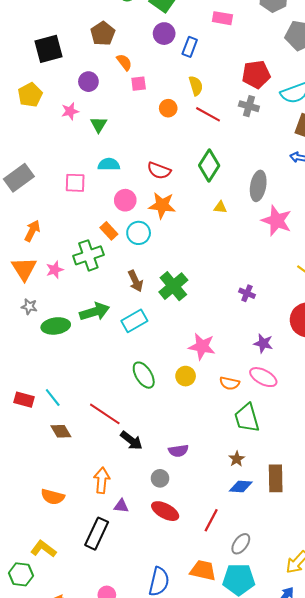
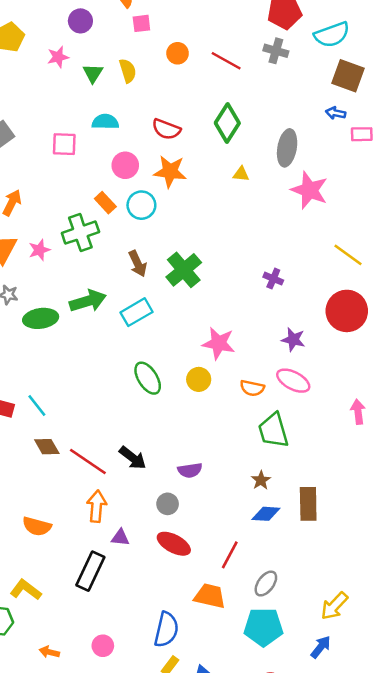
yellow semicircle: (196, 86) -> (128, 71), moved
red line: (105, 414) -> (88, 462), moved
orange trapezoid: (203, 570) -> (210, 596), moved

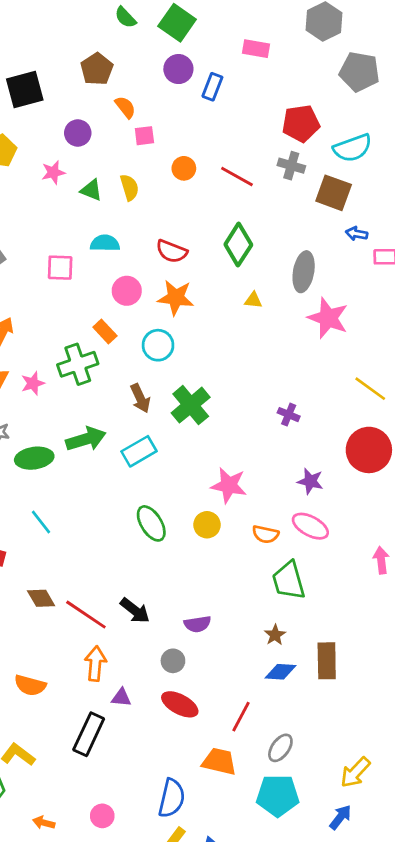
green triangle: (93, 73) -> (91, 190), turned -40
brown square: (348, 76) -> (334, 193), moved
cyan circle: (141, 205) -> (158, 345), moved
cyan line: (37, 406) -> (41, 522), moved

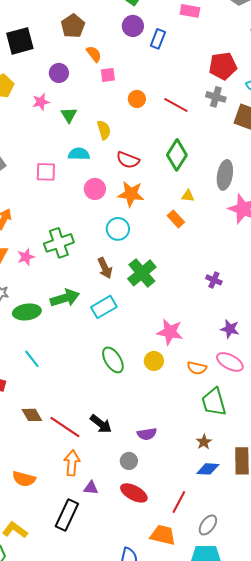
yellow semicircle: (129, 187) -> (104, 130), moved
green triangle: (91, 190) -> (69, 115), turned 36
orange rectangle: (105, 332) -> (176, 219), moved

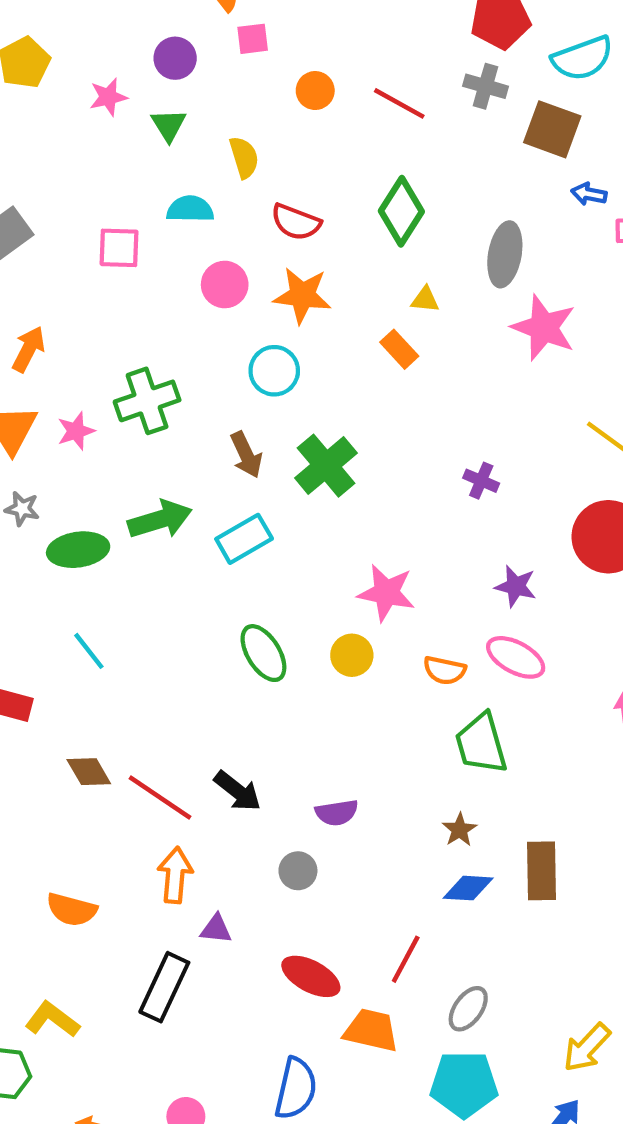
purple circle: (59, 73) -> (175, 58), moved
red ellipse: (134, 493) -> (311, 976), moved

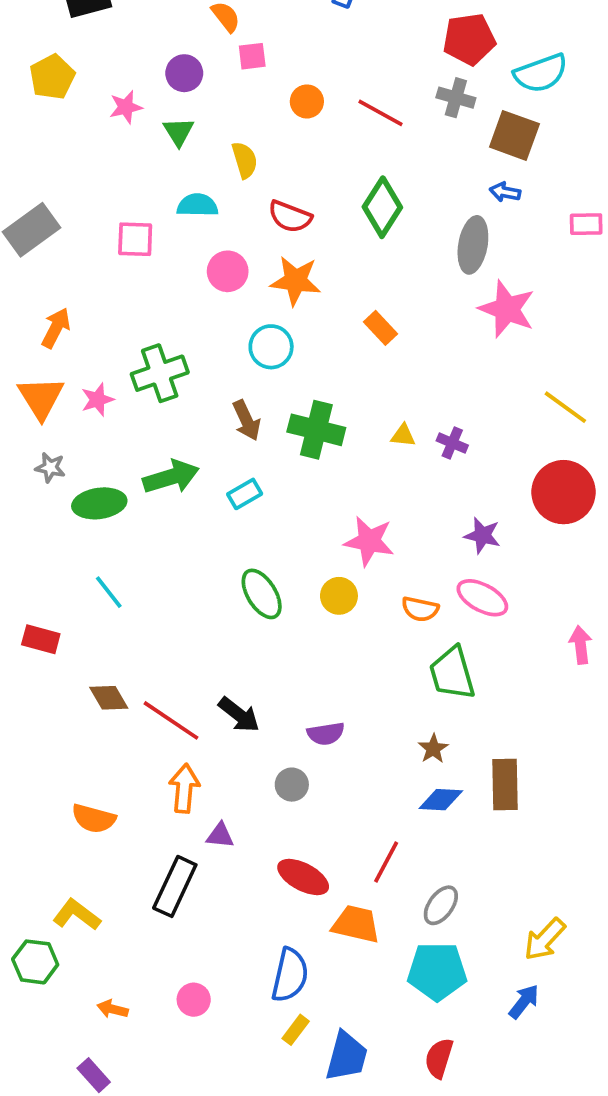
blue arrow: (589, 194) -> (505, 192), moved
yellow triangle: (425, 300) -> (403, 435), moved
green cross: (326, 466) -> (316, 430), turned -36
cyan rectangle: (244, 539) -> (245, 494), size x0.7

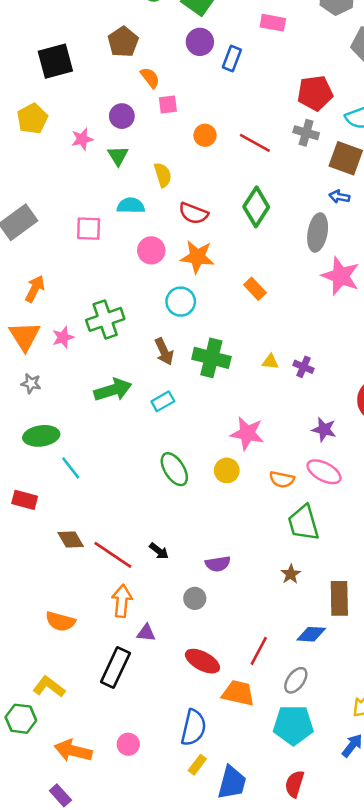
green ellipse: (99, 503) -> (41, 436), moved
black arrow: (239, 715) -> (159, 551), size x0.7
blue diamond: (441, 800) -> (311, 634), moved
orange arrow: (113, 1009) -> (73, 751), size x1.8

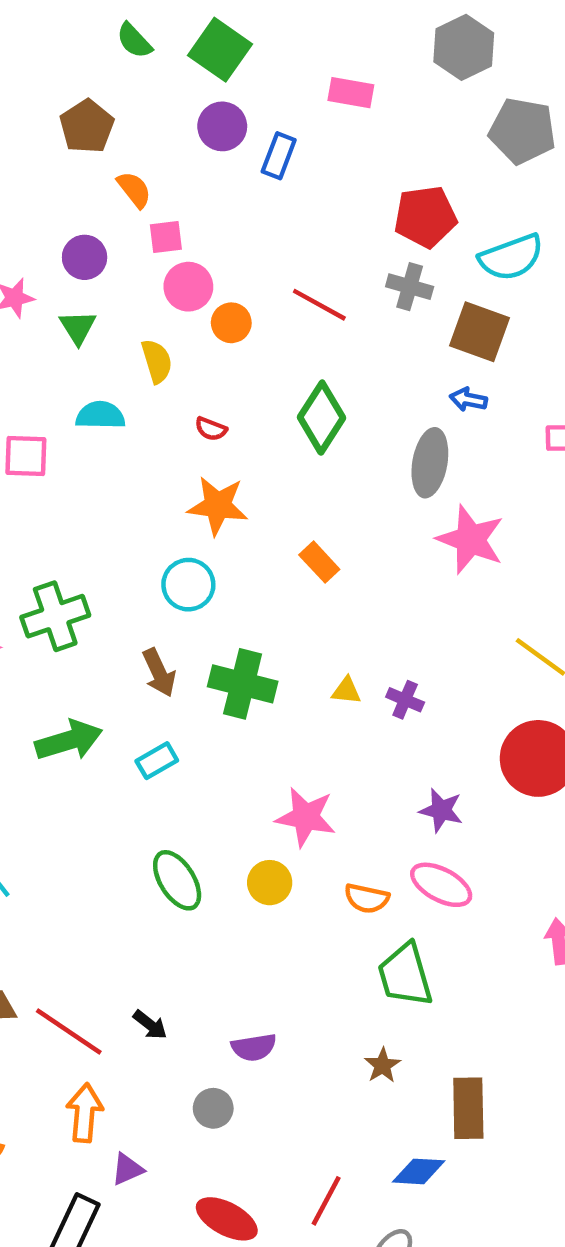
orange circle: (205, 135) -> (231, 323), moved
red semicircle: (193, 213) -> (211, 429), size x0.6
pink circle: (151, 250) -> (188, 287), moved
purple triangle: (146, 633) -> (127, 1169), turned -30

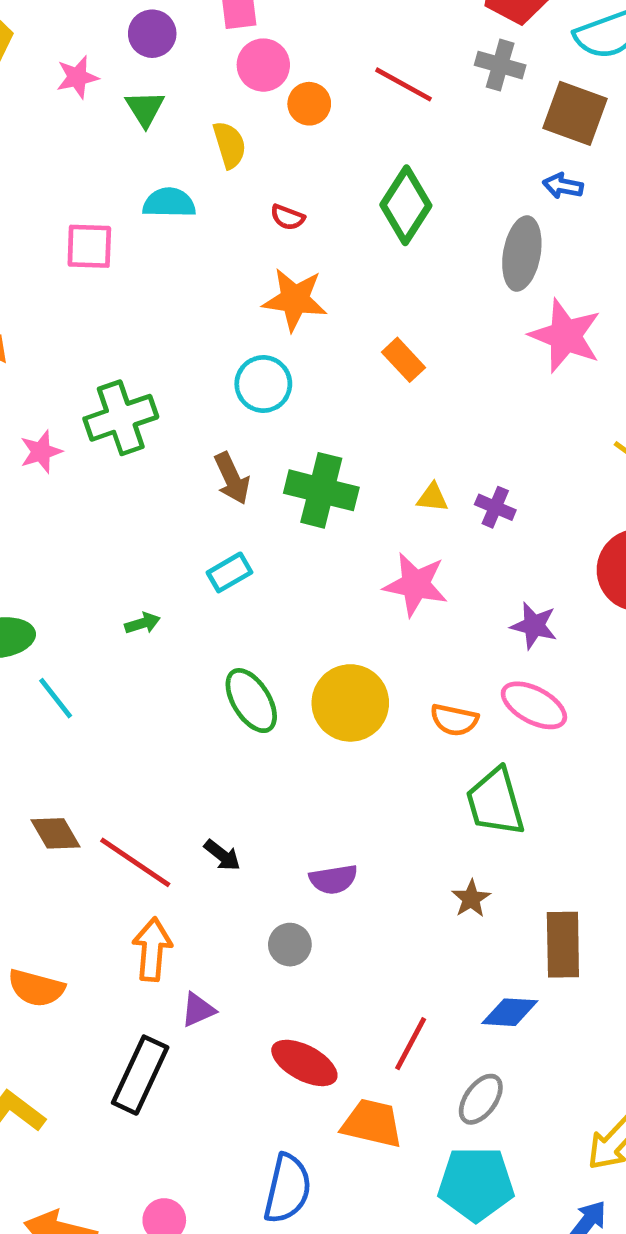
green arrow: (69, 740) -> (143, 623), moved, size x0.5
pink star: (306, 817) -> (416, 585), moved
yellow circle: (270, 883) -> (350, 703), size x1.6

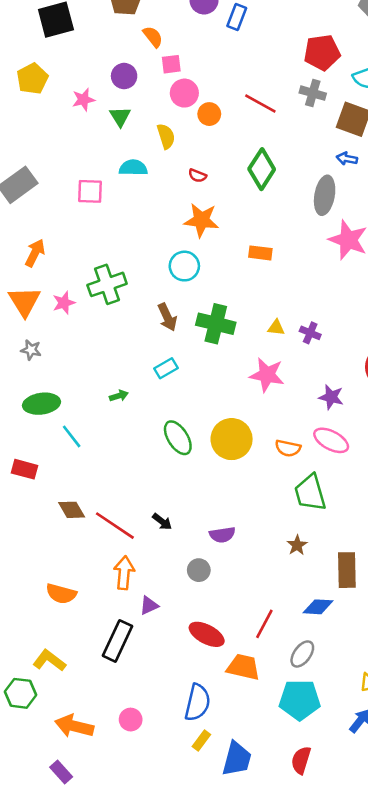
orange rectangle: (403, 360) -> (260, 253), turned -40

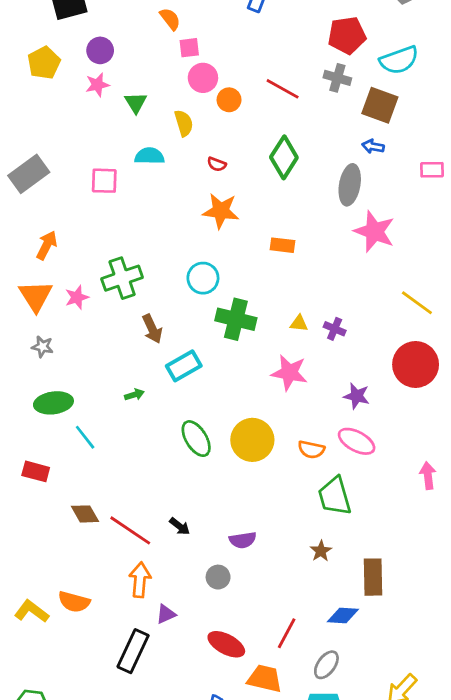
purple circle: (124, 76) -> (100, 50), moved
cyan circle: (184, 266) -> (203, 278), moved
brown arrow: (167, 317) -> (152, 329), moved
cyan rectangle: (166, 368) -> (184, 366), size x1.4
yellow L-shape: (49, 661) -> (32, 611), moved

